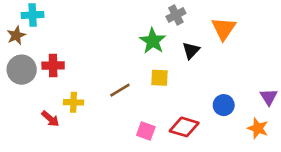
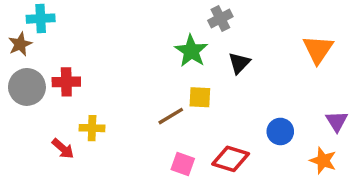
orange triangle: (224, 29) -> (318, 49), moved
brown line: (120, 90) -> (171, 116), moved

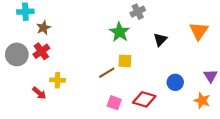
brown star: (20, 44) -> (44, 28), moved
black triangle: (239, 63) -> (160, 39), moved
red cross: (66, 82) -> (41, 51), turned -35

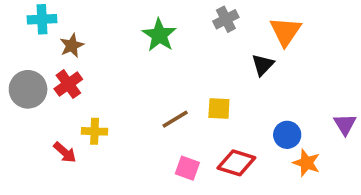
orange triangle: (199, 31) -> (285, 31), moved
green star: (120, 32) -> (159, 35), moved
yellow square: (125, 61) -> (219, 109), moved
orange star: (202, 101) -> (306, 163), moved

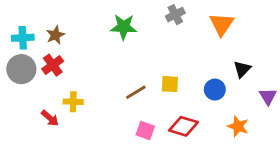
cyan cross: (42, 19) -> (23, 38), moved
green star: (159, 35) -> (124, 27), turned -30
black triangle: (263, 65) -> (242, 69), moved
blue circle: (287, 135) -> (215, 90), moved

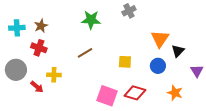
orange triangle: (222, 24) -> (160, 39), moved
red cross: (53, 65) -> (39, 48), turned -35
gray circle: (21, 69) -> (16, 70), moved
brown line: (136, 92) -> (85, 53), moved
pink square: (145, 130) -> (107, 96), size x1.5

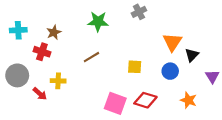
brown star: (41, 26) -> (54, 32), moved

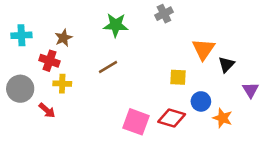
yellow square: (135, 67) -> (178, 77), moved
blue circle: (170, 71) -> (201, 101), moved
yellow cross: (58, 81) -> (62, 84), moved

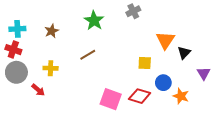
green star: (116, 25) -> (94, 21), turned 30
red cross: (49, 61) -> (13, 50), moved

